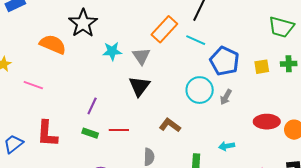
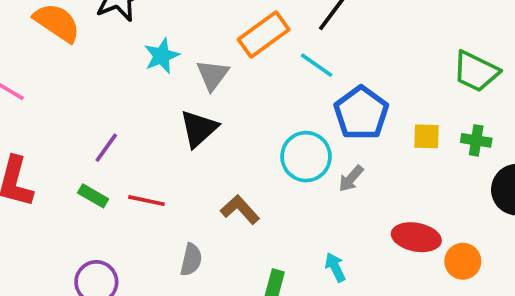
cyan star: (112, 51) -> (162, 56), turned -30
cyan arrow: (227, 146) -> (335, 267), turned 63

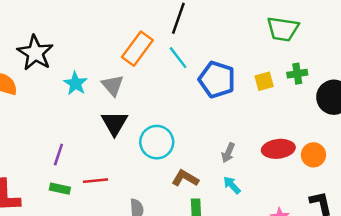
cyan line: (317, 65) -> (178, 58), turned 35
cyan circle: (306, 157) -> (157, 142), moved
gray arrow: (351, 179) -> (228, 153), moved
brown L-shape: (240, 210) -> (185, 178), moved

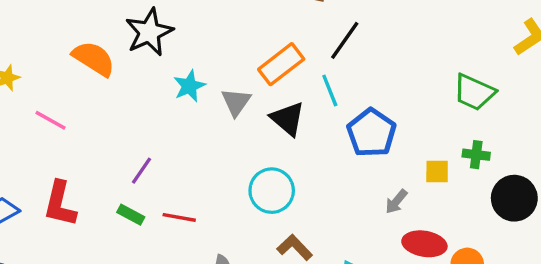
yellow square: (264, 81) -> (437, 171), moved
black triangle: (115, 123) -> (288, 119), moved, turned -36
gray arrow: (228, 153) -> (396, 202), moved

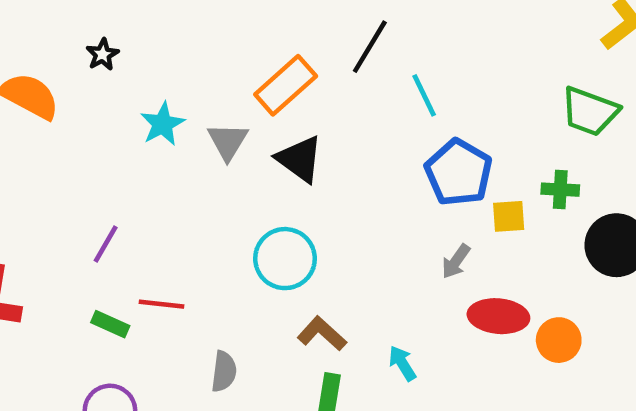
black star: (149, 32) -> (103, 54), size x0.5
cyan line: (330, 91) -> (424, 95), moved
green trapezoid: (474, 92) -> (590, 111), moved
blue pentagon: (371, 133) -> (459, 172), moved
green rectangle: (131, 215) -> (110, 324), moved

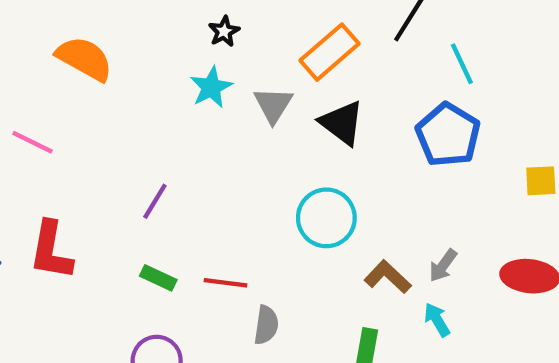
black star: (103, 54) -> (224, 31), moved
blue pentagon: (459, 172) -> (448, 135), moved
gray arrow: (456, 261) -> (443, 266), moved
red line: (162, 304) -> (226, 283), moved
brown L-shape: (322, 334) -> (388, 277), moved

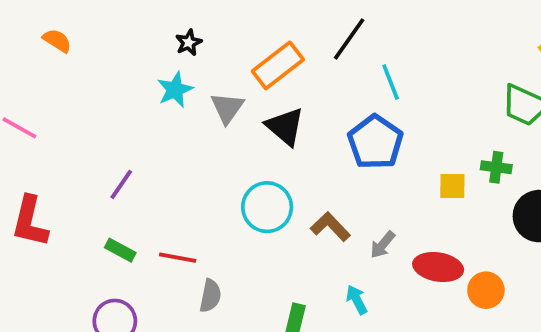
orange semicircle: (84, 59) -> (57, 41), moved, size x0.6
gray arrow: (443, 266) -> (383, 245), moved
brown L-shape: (388, 277) -> (330, 227), moved

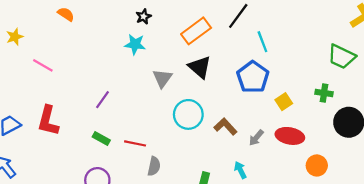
cyan star: (175, 90) -> (135, 44), turned 30
gray triangle: (227, 108) -> (162, 78), moved
yellow square: (452, 186) -> (284, 102), moved, turned -35
red ellipse: (438, 267) -> (290, 136), moved

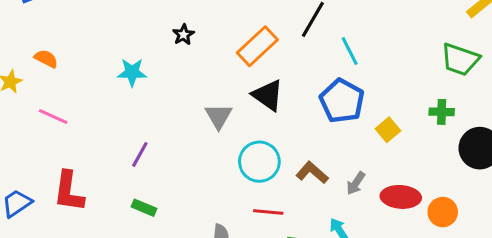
orange semicircle: (66, 14) -> (46, 59), moved
cyan star: (135, 44) -> (132, 72), moved
red ellipse: (290, 136) -> (401, 197), moved
red line: (135, 143) -> (268, 212), moved

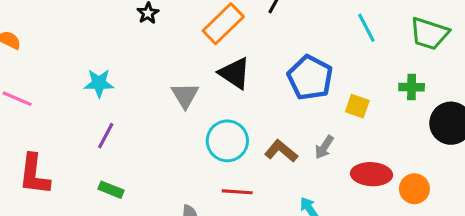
cyan line: (350, 51) -> (366, 28), moved
cyan star: (132, 72) -> (99, 83), moved
yellow square: (388, 130) -> (357, 106), turned -30
gray arrow: (356, 183) -> (324, 147), moved

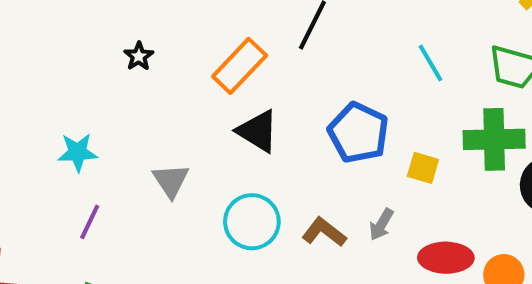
green cross: (412, 87) -> (494, 139), size x1.8
gray triangle: (185, 95) -> (171, 181), moved

